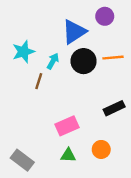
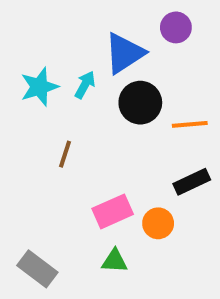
orange line: (113, 58) -> (190, 124), moved
cyan arrow: (53, 61) -> (85, 85), moved
brown line: (39, 81) -> (65, 154), moved
orange circle: (101, 149) -> (158, 223), moved

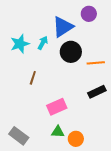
orange circle: (158, 223) -> (76, 139), moved

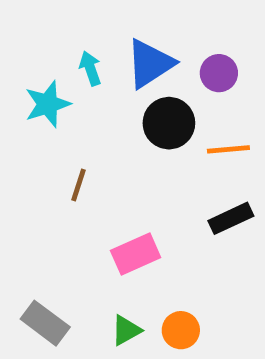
purple circle: (89, 14) -> (219, 73), moved
cyan arrow: (43, 43) -> (90, 68), moved, turned -48
green triangle: (58, 132) -> (126, 330), moved, turned -32

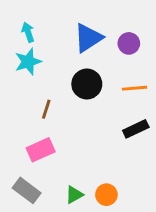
cyan arrow: (90, 68) -> (28, 32), moved
black circle: (169, 123) -> (87, 84), moved
pink rectangle: (136, 254) -> (41, 150), moved

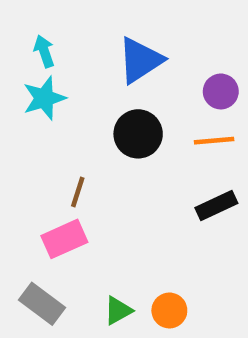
purple circle: (129, 43) -> (221, 91), moved
brown line: (46, 109) -> (78, 192), moved

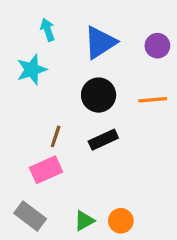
cyan arrow: (44, 51) -> (48, 30), moved
purple circle: (221, 91) -> (157, 46), moved
black rectangle: (216, 205) -> (103, 140), moved

